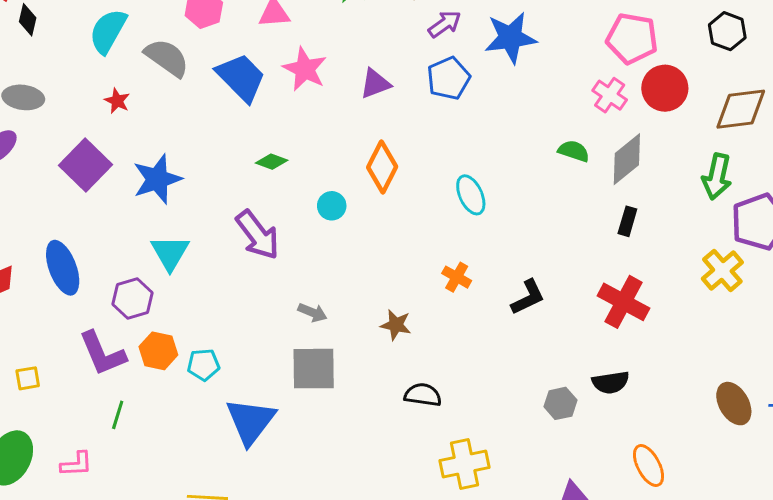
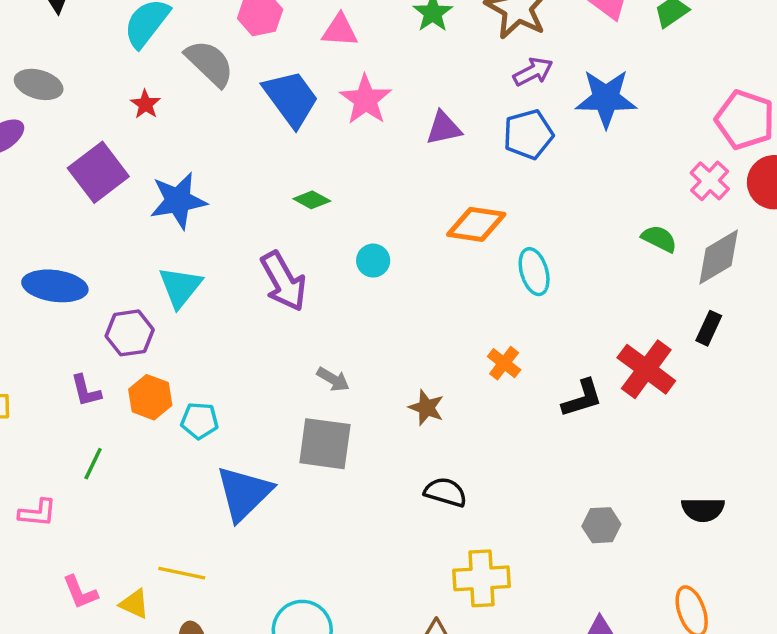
orange diamond: (382, 167) -> (476, 224), moved, turned 63
blue ellipse: (63, 268) -> (55, 286), turned -70
red cross: (623, 302) -> (646, 369), moved
purple L-shape: (102, 353) -> (86, 391), size x0.6
black semicircle: (611, 382) -> (703, 509), moved

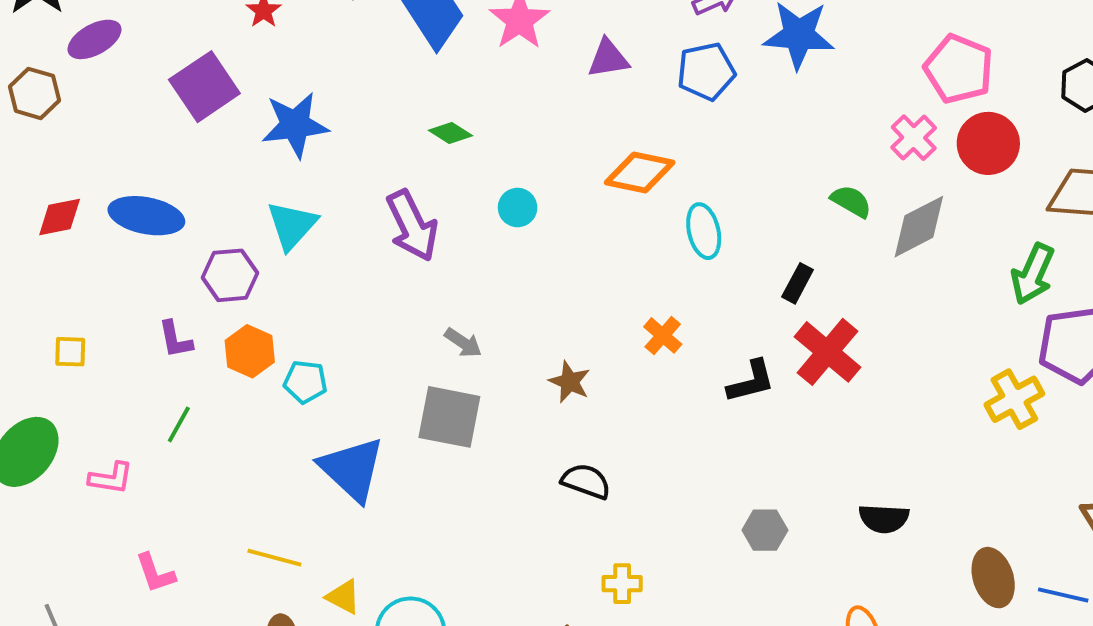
black rectangle: (709, 328) -> (798, 283), moved
blue triangle: (244, 493) -> (352, 469), turned -36
yellow cross: (481, 578) -> (622, 584), size x0.6
yellow triangle: (134, 604) -> (343, 597), moved

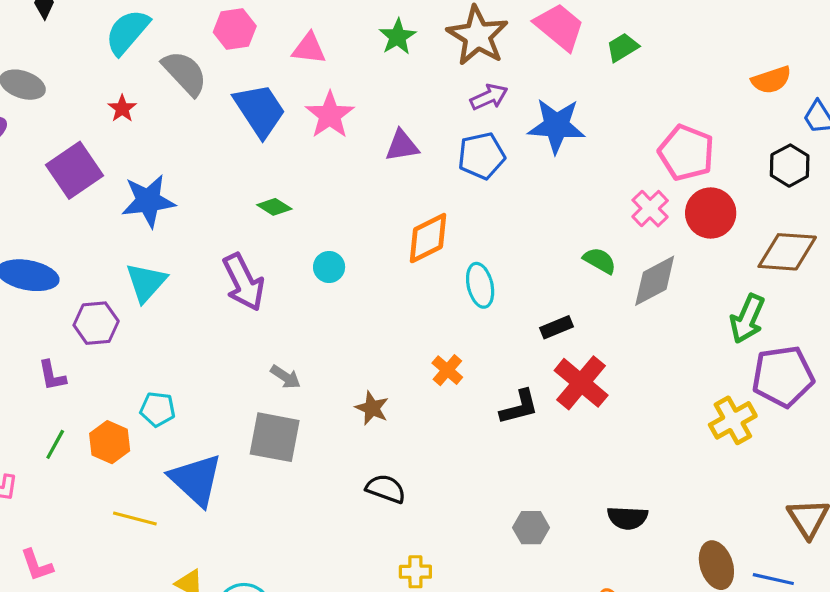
orange diamond: (640, 173) -> (428, 238), turned -38
black rectangle: (798, 283) -> (557, 327), turned 40
orange hexagon: (250, 351) -> (110, 442), moved
yellow line: (274, 558) -> (135, 519), moved

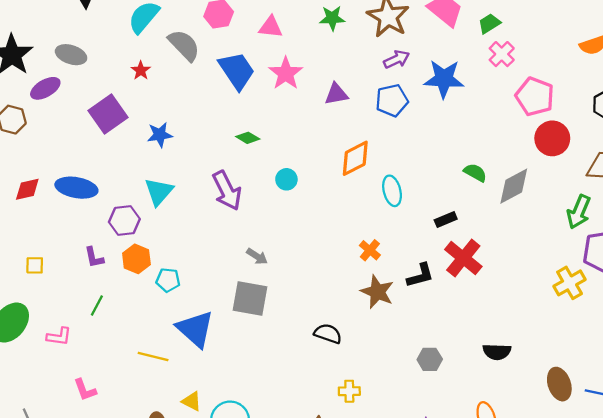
green star: (397, 37) -> (332, 18), turned 30
blue star: (148, 201) -> (160, 135), size x0.7
pink cross: (650, 209) -> (502, 54), moved
brown star: (372, 408) -> (377, 292), moved, size x1.4
orange hexagon: (110, 442) -> (136, 259), moved

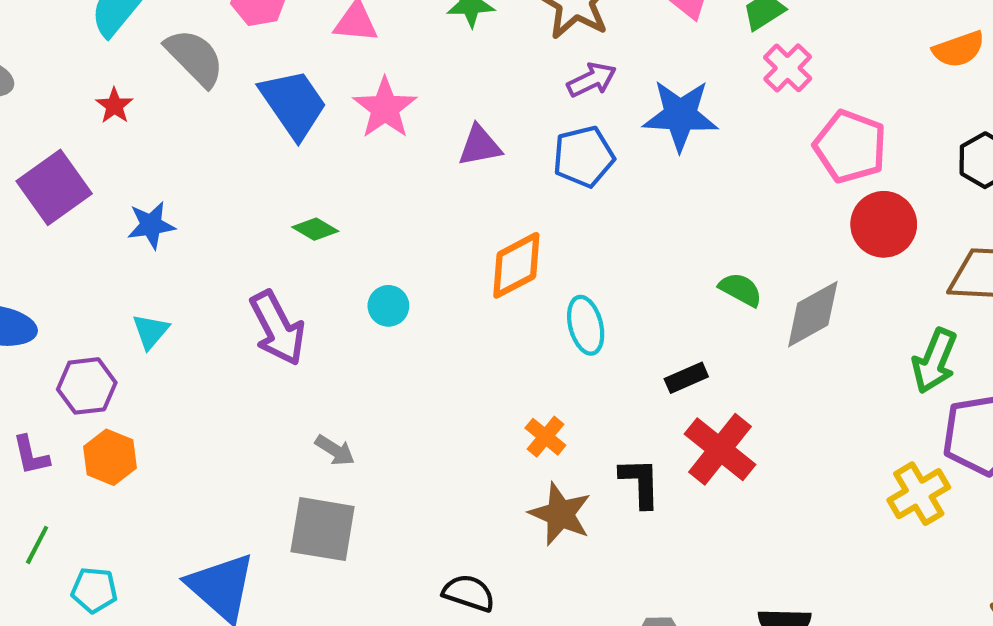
cyan triangle: (159, 192) -> (150, 331), size x0.7
black L-shape: (420, 275) -> (640, 483), turned -76
cyan pentagon: (168, 280) -> (94, 590), moved

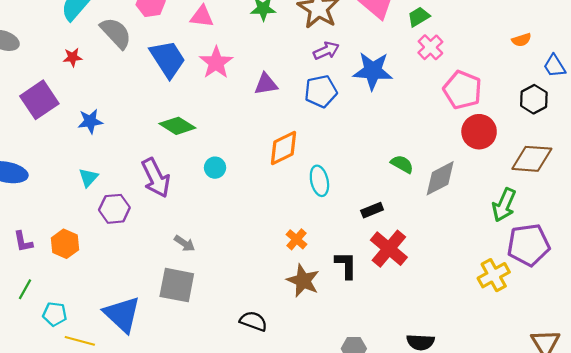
orange semicircle: (959, 49) -> (521, 40), size x0.7
red star: (114, 106) -> (73, 57), turned 30
green diamond: (315, 229) -> (177, 126), size x1.5
purple hexagon: (87, 386) -> (114, 209), moved

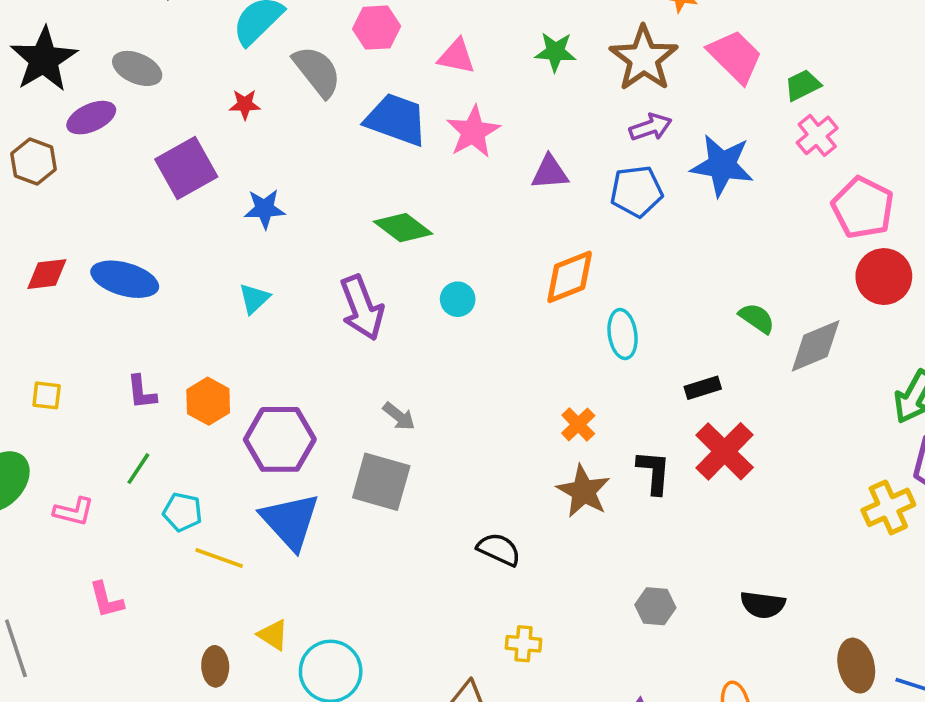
blue trapezoid: (168, 59) -> (396, 120), turned -42
purple hexagon: (114, 209) -> (280, 439), moved, size x1.4

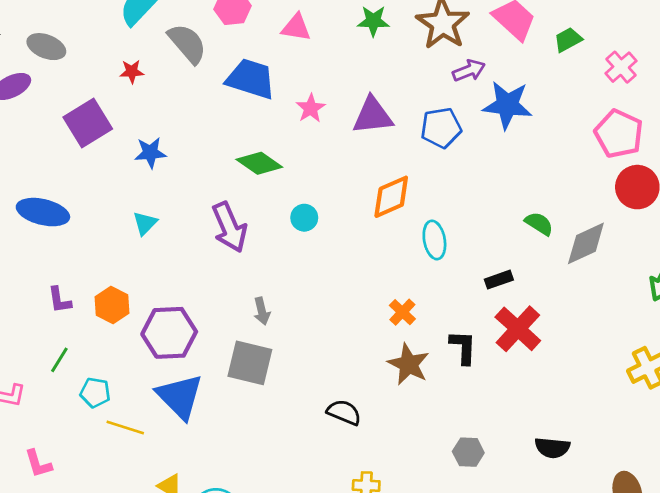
purple arrow: (651, 127) -> (469, 71), moved
pink star: (473, 132) -> (311, 108), moved, size x0.7
pink cross: (817, 135) -> (621, 67), moved
purple triangle: (550, 172) -> (373, 116), size x1.4
gray arrow: (399, 416) -> (262, 311), turned 40

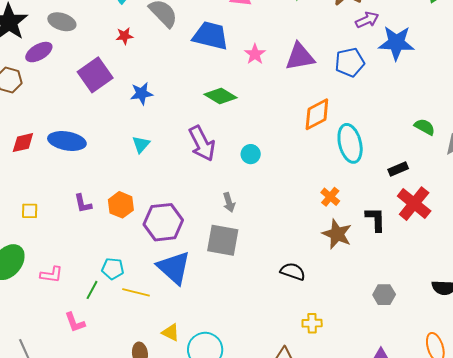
cyan circle: (304, 218) -> (251, 154), moved
cyan ellipse: (434, 240) -> (350, 143), size x1.4
green line: (59, 360) -> (92, 290), moved

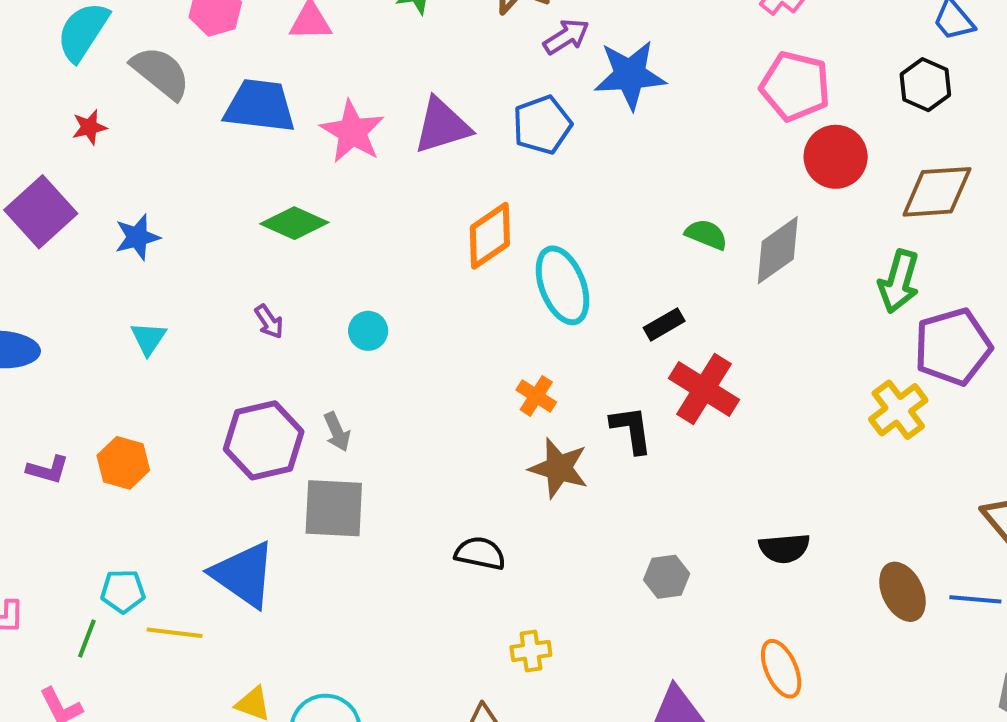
pink star: (255, 54) -> (352, 132), size x1.5
purple arrow: (202, 143) -> (269, 322), size x0.5
purple L-shape: (83, 204) -> (48, 470), turned -55
purple hexagon: (163, 222) -> (264, 440), moved

